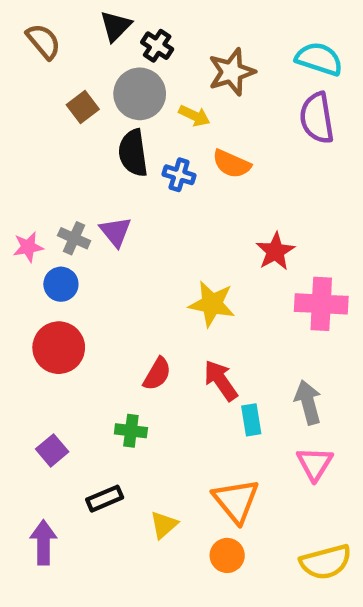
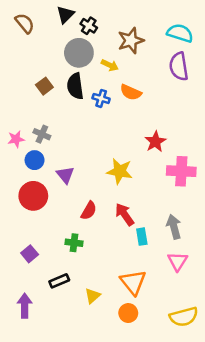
brown square: (83, 107) -> (44, 86), moved
purple triangle: (116, 232) -> (65, 175), moved

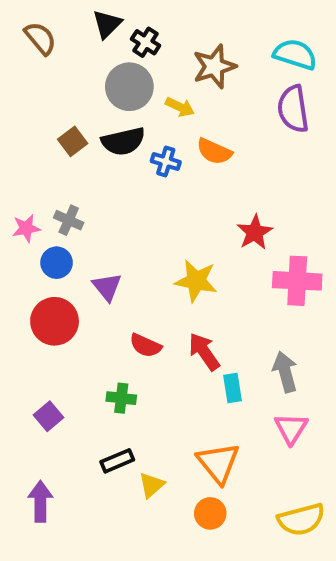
black semicircle: (75, 86) -> (123, 141), turned -95
red semicircle: (89, 211) -> (146, 346), turned 84
black rectangle: (59, 281) -> (117, 461), moved

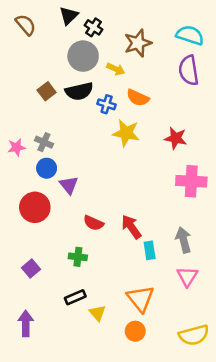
red star: (255, 232) -> (176, 138), moved, turned -30
blue circle: (57, 263) -> (47, 168), moved
yellow star: (196, 281) -> (126, 133), moved
yellow triangle: (152, 485) -> (97, 313), turned -30

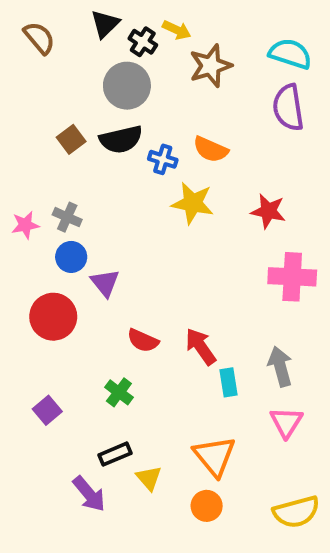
yellow arrow: (116, 69) -> (177, 30), moved
green cross: (78, 257) -> (119, 392), turned 30
purple arrow: (26, 323) -> (89, 494), moved, turned 140

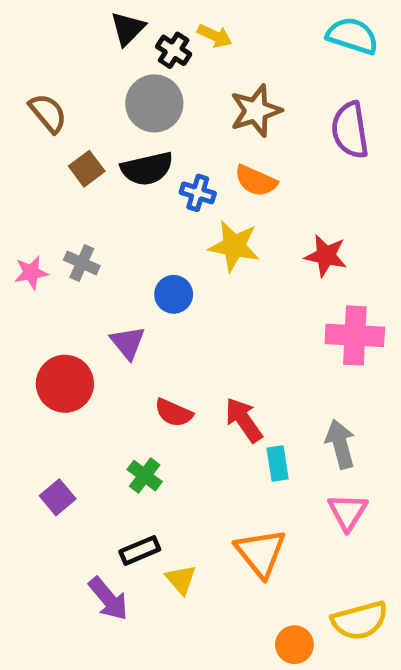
brown semicircle: (39, 38) -> (48, 113), moved
cyan semicircle: (290, 54) -> (352, 36), moved
brown star: (211, 66) -> (256, 111), moved
blue circle: (71, 257) -> (174, 294), moved
orange circle: (207, 506) -> (294, 645), moved

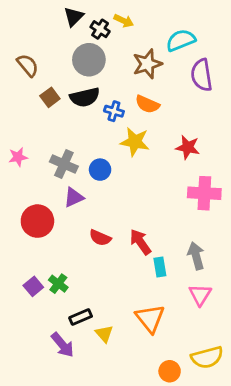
cyan semicircle: (352, 36) -> (181, 40), moved, turned -40
gray cross: (82, 263) -> (64, 164), moved, size x1.4
purple triangle: (128, 343) -> (74, 197), turned 45
green cross: (145, 476) -> (58, 284), moved

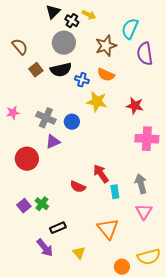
cyan semicircle: (181, 40) -> (130, 29), turned -45
red semicircle: (100, 238) -> (78, 187), moved
yellow triangle: (104, 334) -> (79, 253), moved

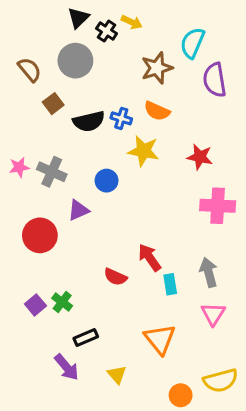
gray circle: (64, 43) -> (75, 61), moved
black semicircle: (61, 70) -> (89, 121), moved
gray cross: (46, 118) -> (52, 172), moved

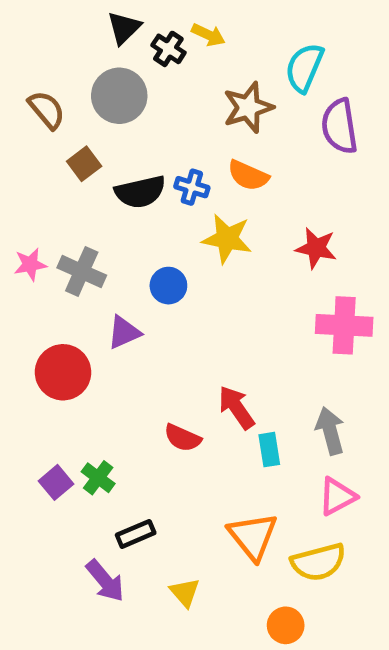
pink triangle: (213, 314) -> (337, 496), turned 30
yellow semicircle: (221, 380) -> (318, 562), moved

